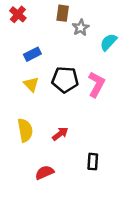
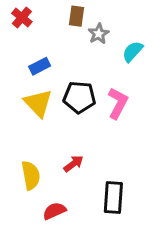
yellow triangle: (31, 84) -> (38, 103), size x1.5
yellow semicircle: (25, 130) -> (31, 175), moved
black rectangle: (93, 162) -> (113, 198), size x1.5

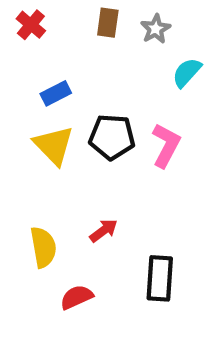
gray star: (99, 34) -> (156, 29), moved

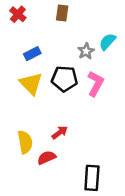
gray star: (156, 29) -> (86, 51), moved
black rectangle: (160, 278) -> (92, 178), moved
red semicircle: (77, 297) -> (47, 158), moved

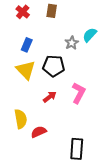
red cross: (18, 14) -> (23, 12), moved
blue rectangle: (32, 54) -> (27, 45), turned -40
pink L-shape: (96, 84) -> (79, 93), moved
red arrow: (60, 133) -> (50, 97), moved

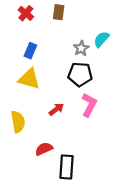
black pentagon: (54, 66) -> (80, 74), moved
yellow triangle: (26, 70) -> (29, 79), turned -30
yellow semicircle: (21, 119) -> (18, 122), moved
black rectangle: (77, 149) -> (67, 167), moved

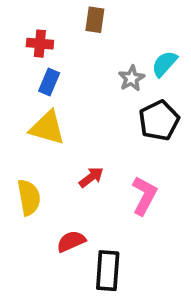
red cross: (26, 13) -> (40, 44), moved, turned -35
black pentagon: (80, 74) -> (159, 120), moved, turned -30
pink L-shape: (89, 105) -> (144, 196), moved

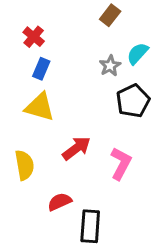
brown rectangle: (95, 20) -> (110, 15), moved, turned 30
red cross: (40, 44) -> (34, 37), turned 35
red arrow: (91, 177) -> (76, 148), size x1.4

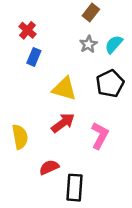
gray star: (110, 66) -> (88, 44), moved
yellow triangle: (40, 107) -> (64, 89), moved

